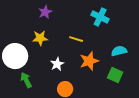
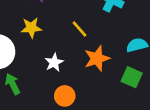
yellow line: (76, 39) -> (79, 29), turned 32

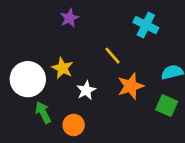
yellow star: (31, 28) -> (63, 68), moved, turned 30
orange circle: (65, 96) -> (74, 125), moved

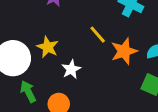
orange star: (131, 86) -> (124, 51), moved

